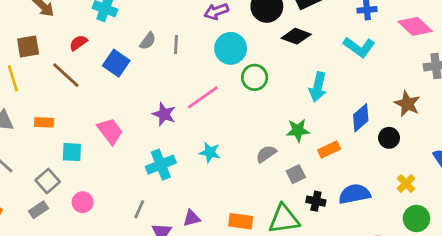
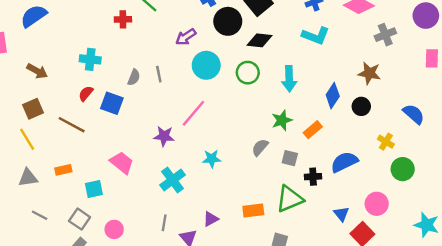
red semicircle: (78, 43) -> (86, 93), moved
green circle: (255, 77) -> (248, 73), moved
gray square: (296, 174) -> (290, 158), turned -35

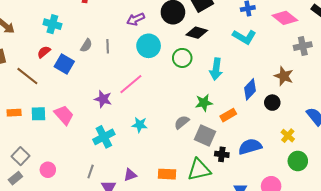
gray square: (290, 158) -> (205, 136), size x1.5
cyan square: (94, 189) -> (38, 114), moved

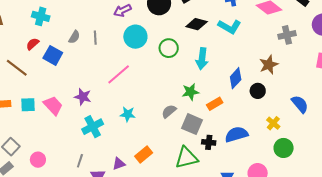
black diamond: (197, 33) -> (197, 24), moved
brown star: (284, 76) -> (269, 65), turned 30
purple star: (103, 99) -> (83, 97), moved
orange rectangle: (167, 174) -> (144, 155), moved, turned -42

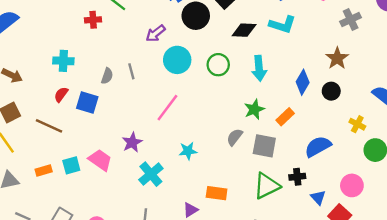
purple star: (83, 97) -> (132, 142), turned -30
black cross: (209, 142) -> (297, 177), moved
orange rectangle: (144, 155) -> (217, 193), turned 60

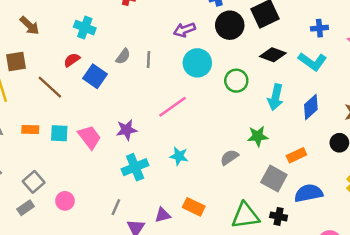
blue diamond: (303, 82) -> (311, 107), moved
orange rectangle: (285, 117) -> (296, 155), moved
gray square: (264, 146) -> (274, 179), moved

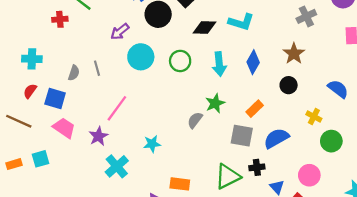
pink line: (173, 107) -> (117, 108), moved
pink trapezoid: (89, 137) -> (64, 128), moved
gray semicircle: (229, 157) -> (195, 120), moved

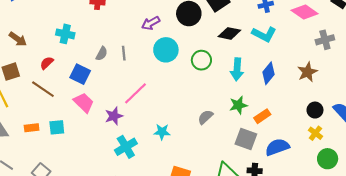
black circle: (289, 85) -> (315, 110), moved
red semicircle: (30, 91) -> (47, 63), moved
green star: (215, 103) -> (238, 105), moved

